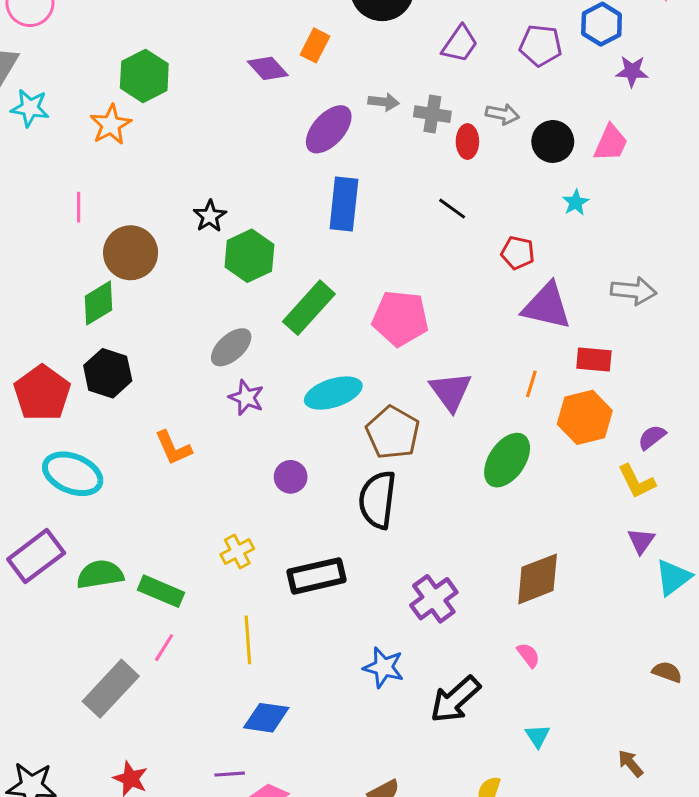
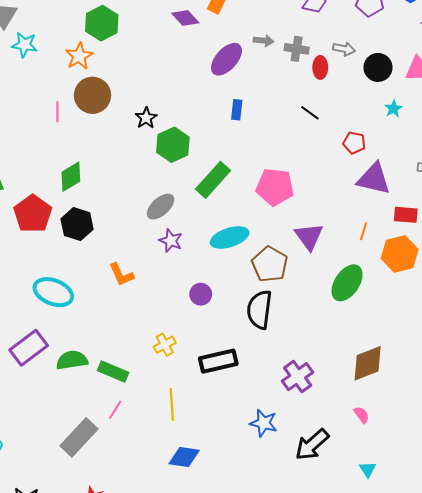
blue rectangle: (344, 204) -> (237, 110), size x0.6
brown circle: (131, 253) -> (93, 95), moved
red pentagon: (42, 393) -> (33, 214), moved

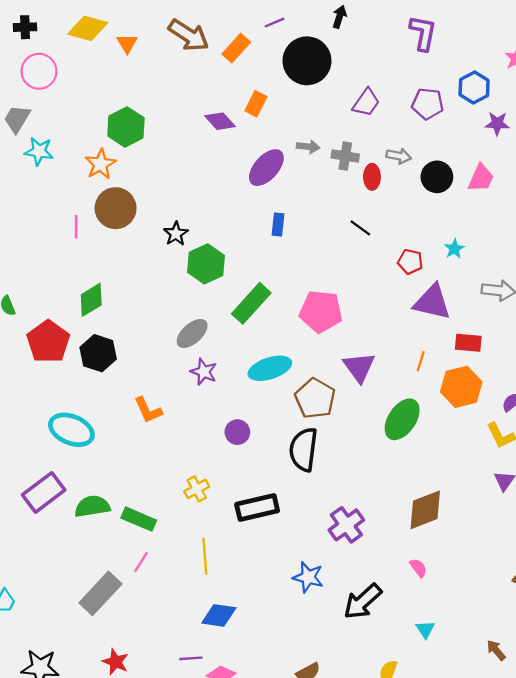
cyan star: (393, 109) -> (454, 249), moved

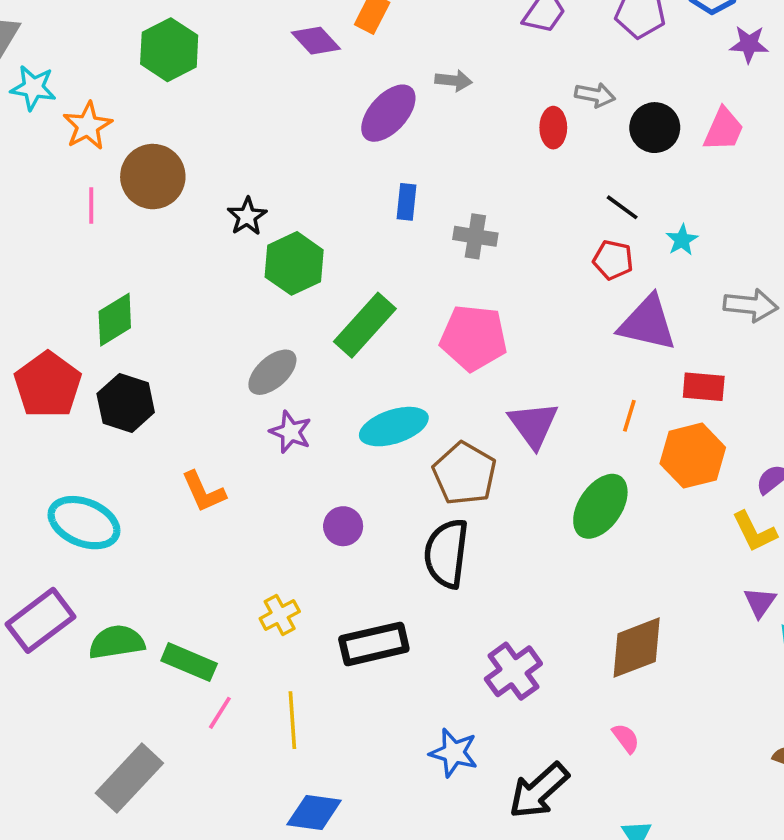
gray cross: (345, 156) -> (475, 236), moved
orange star: (100, 164) -> (88, 126), moved
black line: (360, 228) -> (622, 207), moved
pink line: (141, 562) -> (220, 713), moved

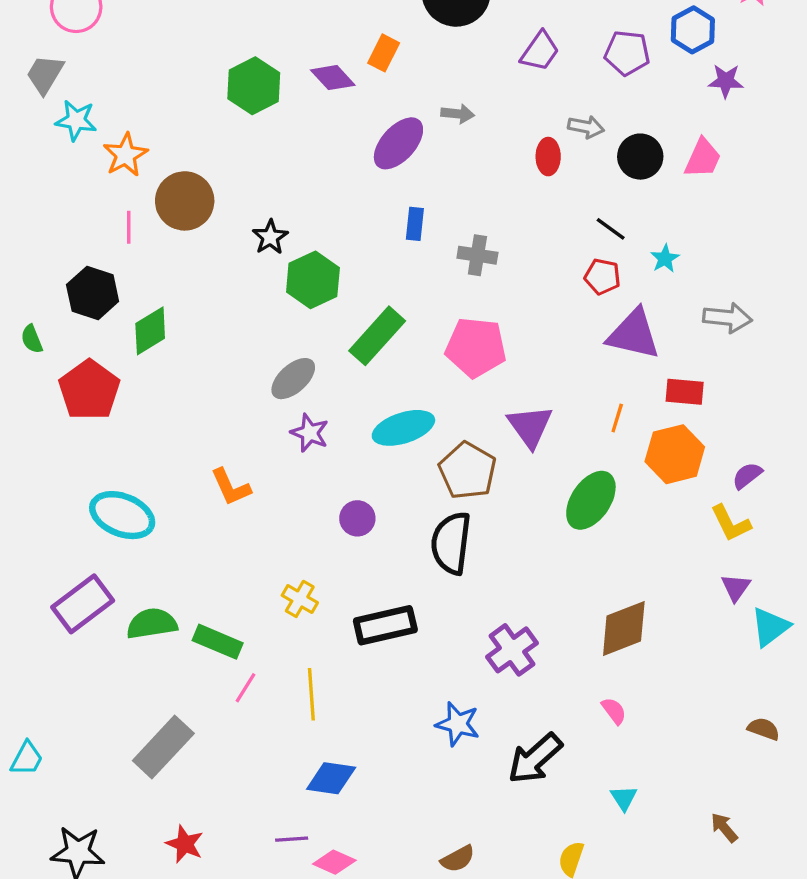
green hexagon: (169, 50) -> (254, 86), moved
black hexagon: (126, 403) -> (93, 293), moved
yellow cross: (280, 615) -> (300, 599), turned -32

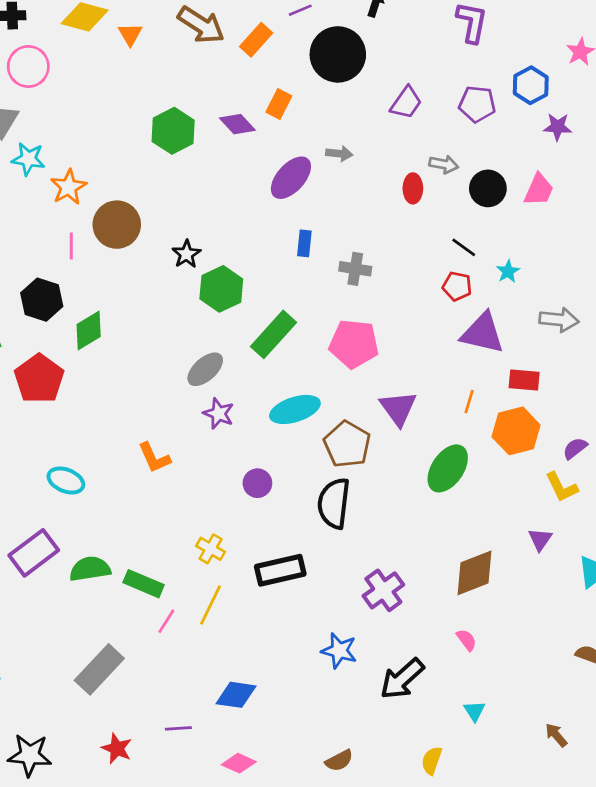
cyan ellipse: (122, 515) -> (66, 480), size x0.7
purple triangle: (736, 587) -> (540, 539), moved
yellow line: (311, 694) -> (211, 605), moved, turned 30
purple line: (292, 839) -> (178, 728), moved

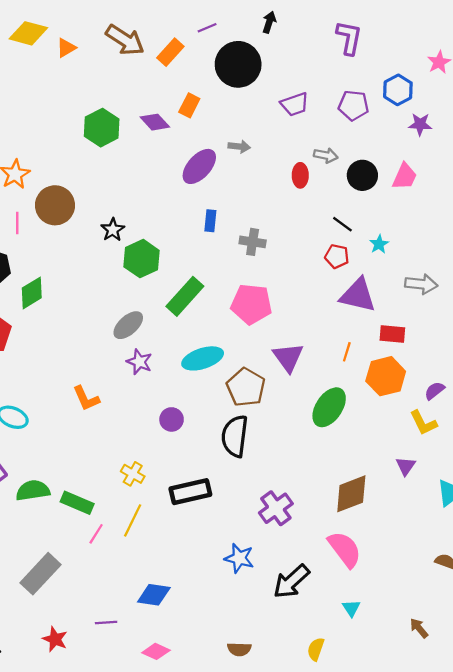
orange triangle: (130, 34) -> (66, 48), turned 30
purple trapezoid: (406, 103) -> (295, 104), turned 36
pink semicircle: (466, 640) -> (345, 549), size x2.0
brown semicircle: (339, 761) -> (239, 649), turned 30

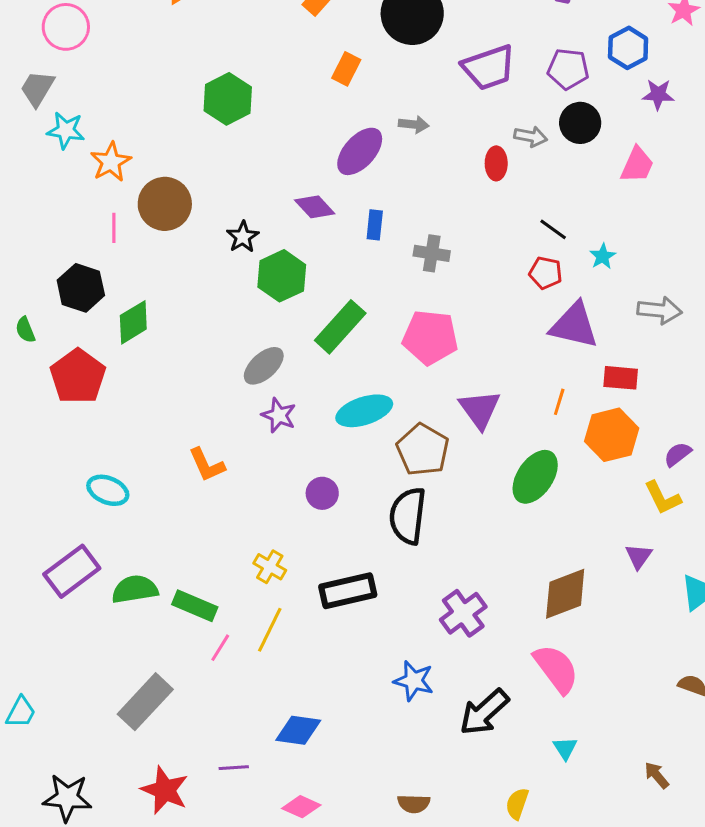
purple trapezoid: (295, 104) -> (489, 67), size x1.4
purple diamond: (155, 122) -> (315, 207), moved
black circle: (362, 175) -> (580, 123), moved
red star: (55, 639) -> (165, 790), size x1.4

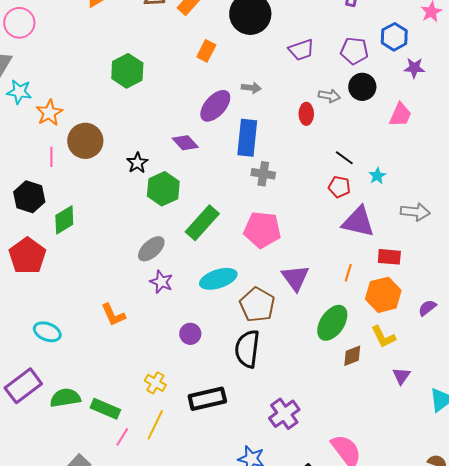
purple trapezoid: (489, 67) -> (301, 50), size x0.7
blue rectangle: (375, 225) -> (247, 138), moved, size x1.8
yellow L-shape: (663, 498) -> (383, 337), moved
brown diamond: (565, 594) -> (352, 356), moved, size x0.6

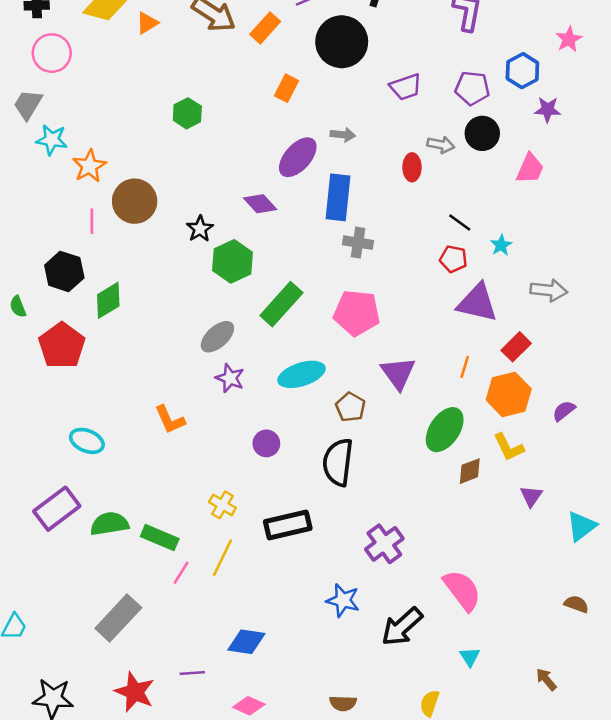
green hexagon: (127, 71) -> (187, 113), size x0.7
red rectangle: (389, 257) -> (516, 347), turned -50
brown pentagon: (257, 305) -> (350, 407), size x0.7

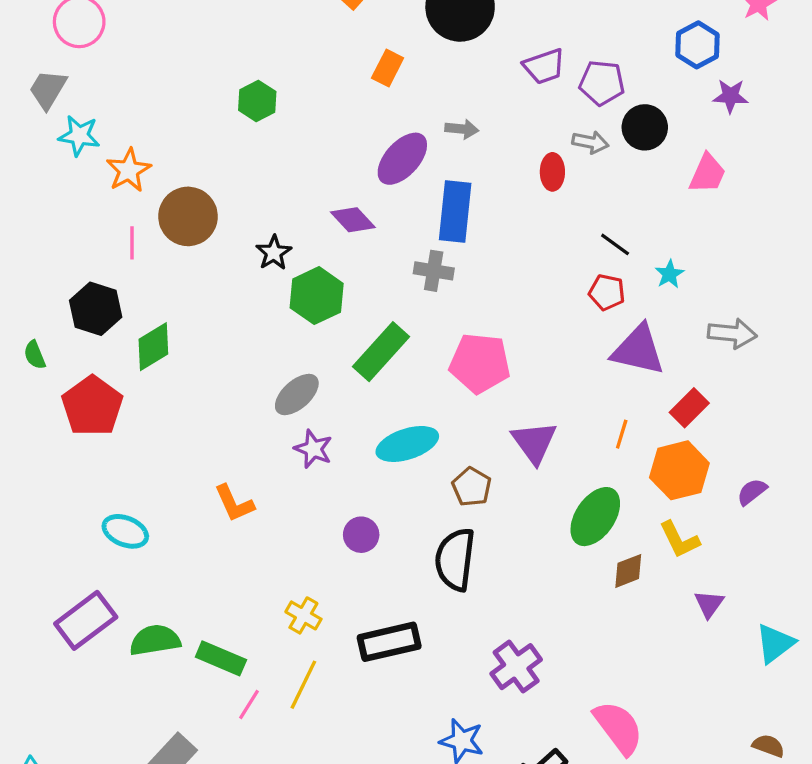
purple pentagon: (472, 88) -> (602, 83), moved
gray cross: (358, 243) -> (434, 271), moved

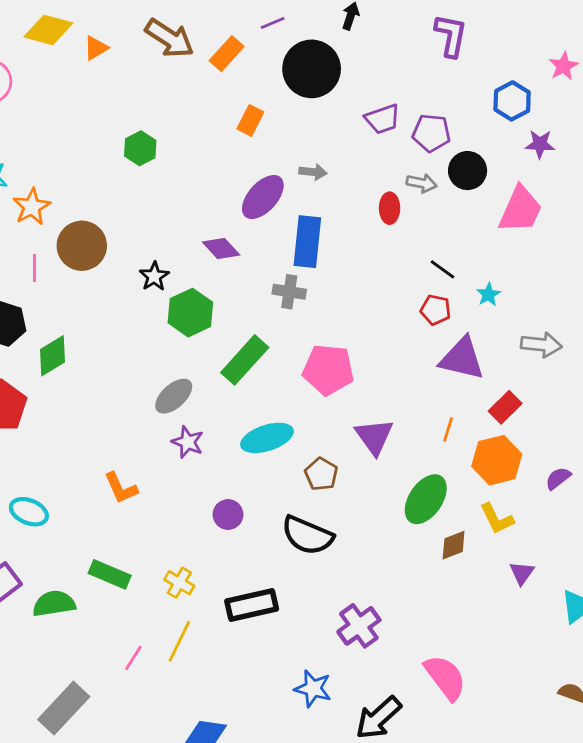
pink trapezoid: (707, 174) -> (520, 210), size x1.4
black semicircle: (455, 559) -> (307, 535), turned -74
green rectangle: (221, 658) -> (110, 574), moved

